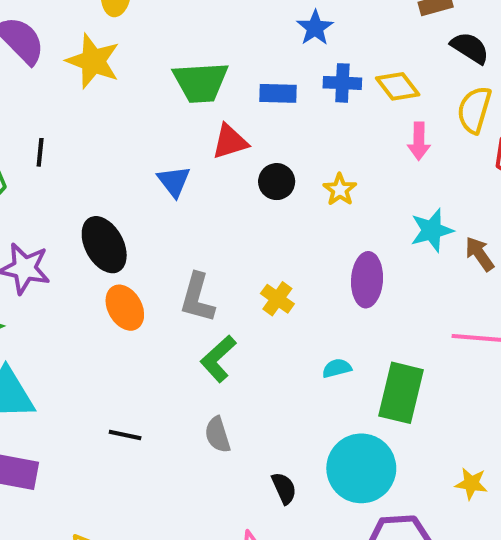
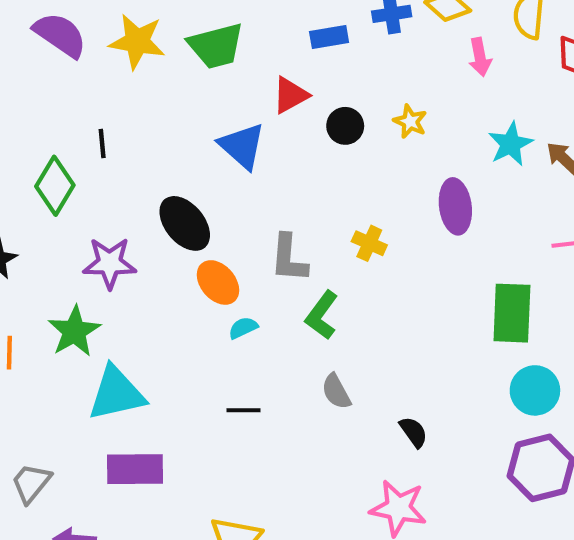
green trapezoid: (201, 82) -> (216, 46), moved
blue triangle: (174, 181) -> (242, 146), size x1.4
cyan semicircle: (337, 368) -> (243, 328), moved
cyan circle: (361, 468) -> (535, 390), moved, size x0.7

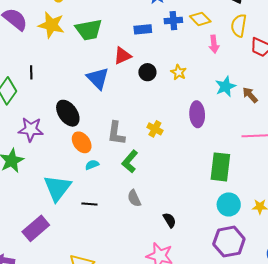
cyan triangle: (116, 393) -> (57, 188), moved, turned -44
purple rectangle: (135, 469) -> (36, 228), turned -44

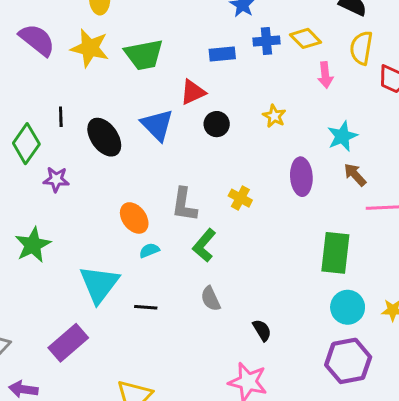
black circle: (147, 72) -> (217, 124), moved
brown arrow: (250, 95) -> (355, 175), moved
black ellipse: (68, 113) -> (104, 137), moved
purple star: (31, 129) -> (56, 179), moved, size x0.7

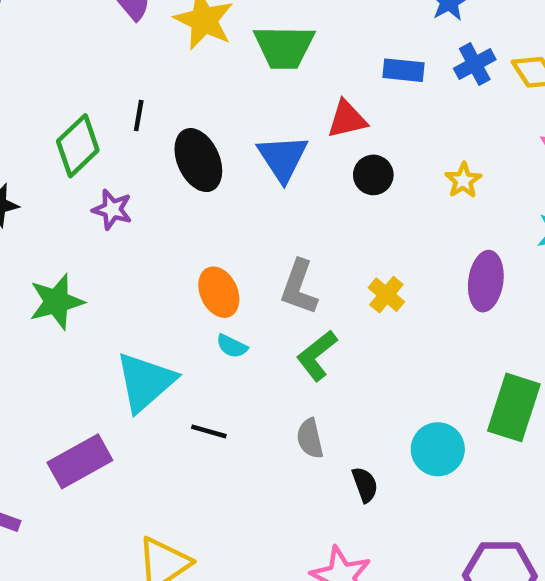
blue cross: (266, 41) -> (475, 64), turned -35
cyan semicircle: (149, 250) -> (232, 346), turned -144
cyan circle: (348, 307) -> (438, 449), moved
black semicircle: (262, 330) -> (365, 485), moved

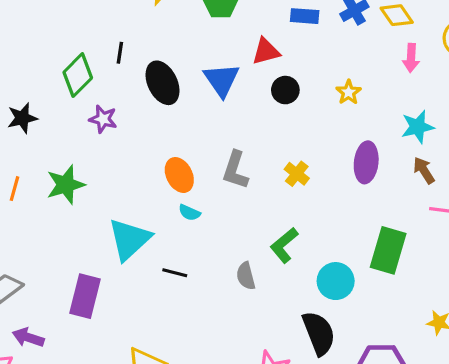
green L-shape: (317, 355) -> (284, 245), moved
purple rectangle: (80, 461) -> (85, 296), turned -45
black semicircle: (365, 485) -> (319, 333), moved, size x1.8

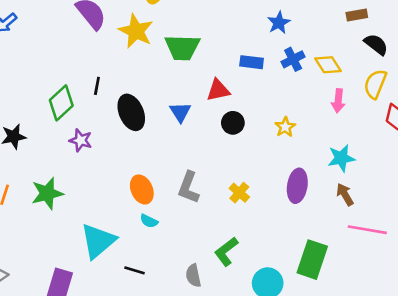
blue triangle: (221, 80) -> (180, 112), size x0.7

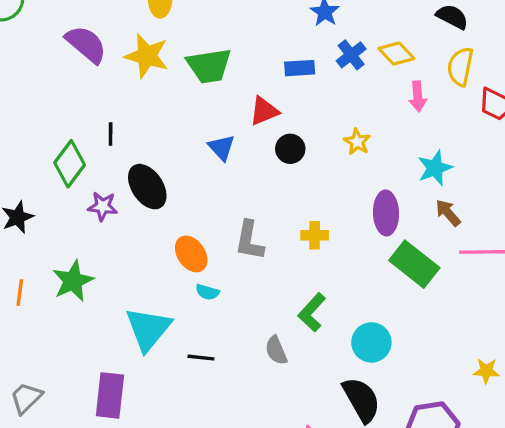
black ellipse: (131, 112) -> (147, 187), moved
yellow cross: (239, 193) -> (315, 235), turned -30
green rectangle: (312, 260) -> (414, 264), moved, turned -60

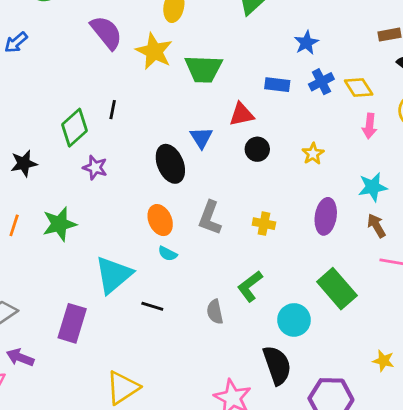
black ellipse: (147, 187) -> (170, 164), moved
green rectangle: (414, 264) -> (337, 289), moved

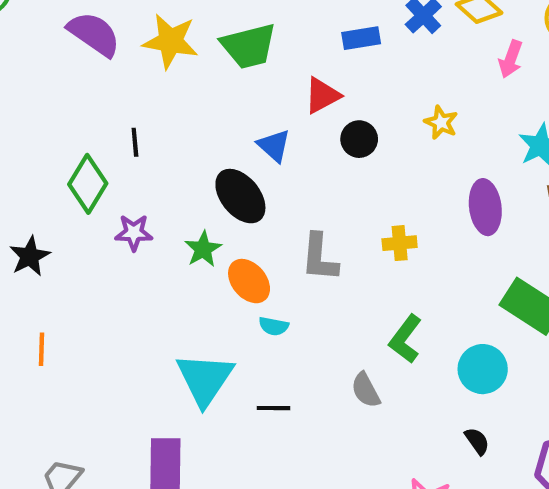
pink arrow: (370, 126) -> (511, 59), turned 30
green star: (59, 224) -> (203, 249), moved, size x0.7
black semicircle: (277, 365) -> (477, 441), size x0.5

